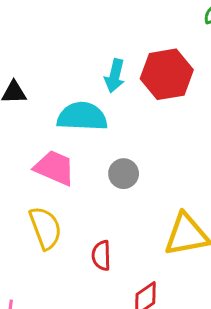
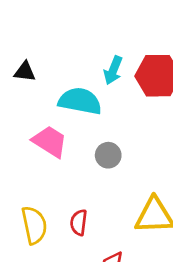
yellow semicircle: (45, 228) -> (34, 225), moved

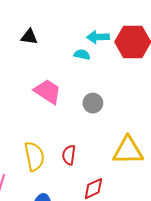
cyan arrow: (113, 70) -> (98, 37), turned 65
cyan semicircle: (80, 101) -> (82, 55), moved, size x0.5

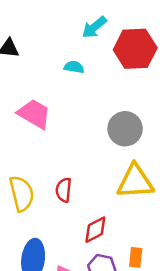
cyan arrow: (98, 37) -> (94, 27), moved, turned -35
gray circle: (93, 103) -> (125, 129), moved, size x1.4

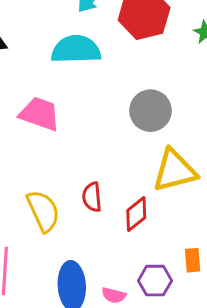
cyan semicircle: (74, 67) -> (76, 49), size x2.0
red diamond: (95, 230) -> (136, 214), moved

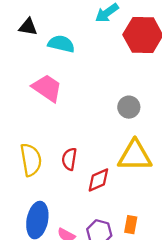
cyan semicircle: (76, 49) -> (61, 44), moved, size x0.7
gray circle: (150, 111) -> (129, 107), size x0.7

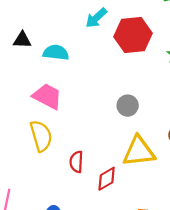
yellow semicircle: (31, 160) -> (41, 136), moved

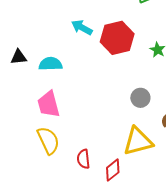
cyan arrow: (96, 18) -> (82, 27), turned 80
pink trapezoid: (47, 96) -> (49, 104), turned -124
gray circle: (128, 106) -> (140, 98), moved

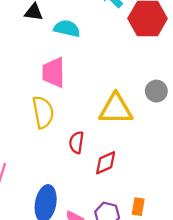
yellow triangle: (138, 141) -> (116, 109), moved

